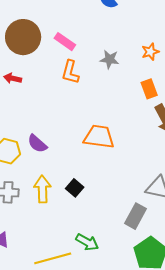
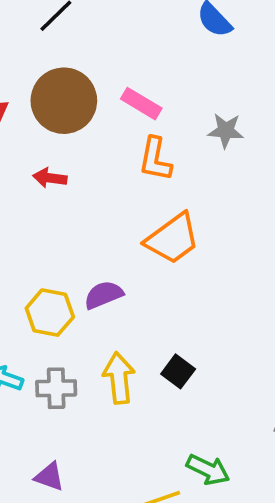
orange trapezoid: (99, 137) -> (173, 239), moved, turned 140
purple semicircle: (37, 144) -> (104, 295), turned 120

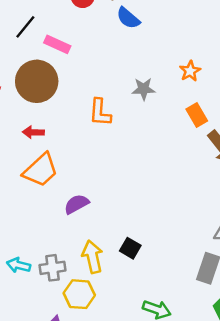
pink rectangle: (141, 104) -> (57, 44), moved
orange trapezoid: (173, 239) -> (41, 170), moved
yellow hexagon: (50, 313) -> (79, 294), moved

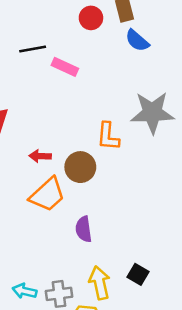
black line: (25, 27) -> (33, 49), turned 40
brown circle: (37, 81) -> (80, 167), moved, size x0.7
gray star: (144, 89) -> (152, 113), size x1.8
purple semicircle: (76, 204) -> (84, 229), turned -70

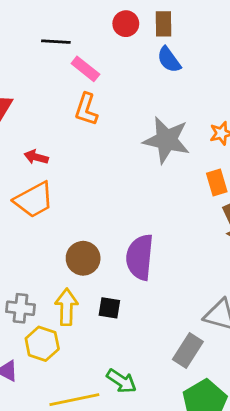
orange L-shape: (108, 136) -> (86, 109), moved
brown circle: (80, 167) -> (83, 258), moved
purple semicircle: (84, 229) -> (140, 257), moved, size x1.6
black square: (138, 274) -> (109, 308), turned -35

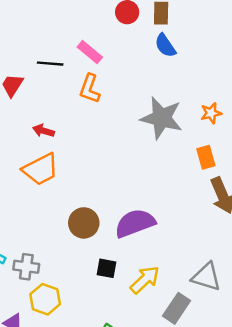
black line: (56, 42) -> (50, 64), moved
purple semicircle: (140, 257) -> (135, 223), turned 63
yellow arrow: (66, 307) -> (145, 280), moved, turned 44

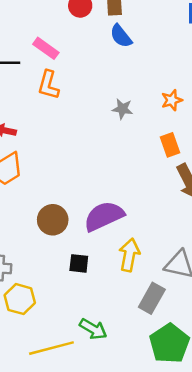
gray star: (161, 118) -> (123, 109), size x0.5
yellow arrow: (145, 280) -> (129, 255), moved, turned -32

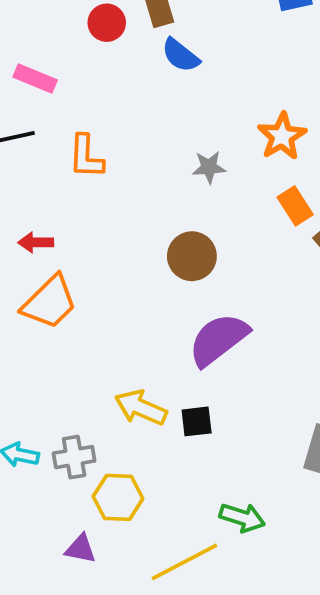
pink rectangle: (46, 48) -> (35, 79), moved
orange star: (172, 100) -> (282, 136), size x1.4
brown circle: (53, 220) -> (192, 256), moved
yellow arrow: (129, 255) -> (141, 408), moved, turned -64

